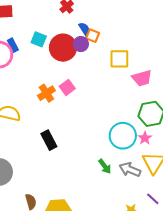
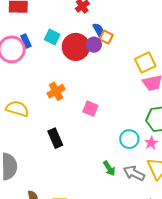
yellow square: (119, 59) -> (145, 63), moved, turned -30
pink square: (67, 87) -> (90, 109), moved, turned -35
cyan circle: (123, 136) -> (129, 139), size x0.7

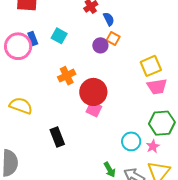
blue semicircle: (98, 30) -> (109, 19), moved
red circle: (76, 47) -> (93, 92), moved
orange cross: (56, 91) -> (67, 76), moved

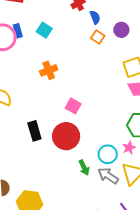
purple circle: (100, 45) -> (121, 30), moved
red circle: (93, 92) -> (66, 136), moved
cyan circle: (131, 141) -> (108, 154), moved

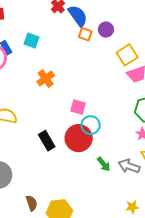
blue semicircle: (95, 17) -> (78, 16), size x1.6
purple circle: (121, 30) -> (106, 30), moved
cyan circle: (108, 154) -> (91, 125), moved

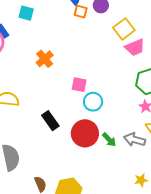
cyan square: (32, 41) -> (26, 13), moved
red circle: (79, 138) -> (85, 133), moved

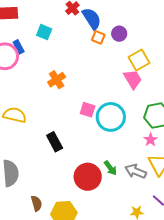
pink trapezoid: (135, 47) -> (133, 79), moved, turned -105
cyan circle: (93, 102) -> (111, 117), moved, size x1.5
red circle: (85, 133) -> (88, 177), moved

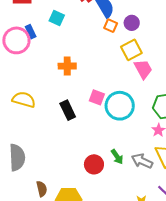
yellow square: (139, 60) -> (131, 50), moved
orange cross: (57, 80) -> (67, 66), turned 30
black rectangle: (55, 142) -> (68, 110), moved
red circle: (88, 177) -> (94, 164), size x0.7

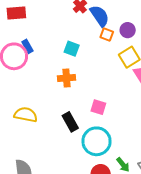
cyan square: (57, 18) -> (72, 49), moved
cyan circle: (120, 106) -> (96, 141), moved

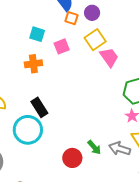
pink square: (98, 107) -> (62, 46), moved, turned -35
cyan circle: (96, 141) -> (28, 130), moved

